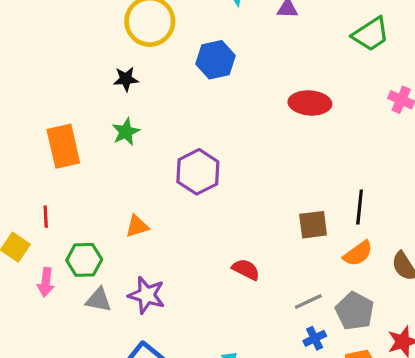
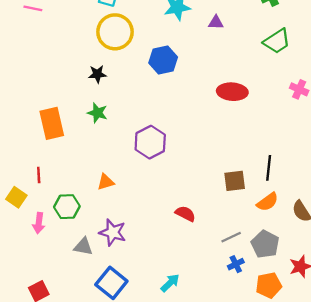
green star: (126, 132) -> (97, 113), turned -30
gray triangle: (99, 300) -> (83, 247), moved

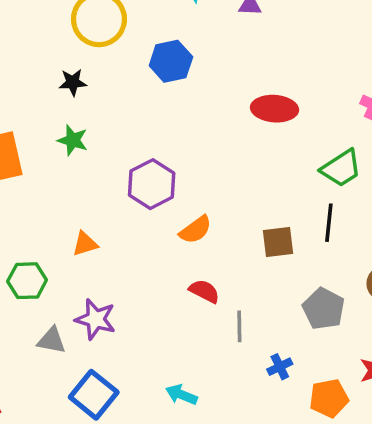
green trapezoid: (277, 41) -> (341, 168), moved
orange semicircle: (267, 202) -> (196, 230), moved
gray line: (231, 237) -> (239, 326), moved, turned -66
gray pentagon: (265, 244) -> (324, 309), moved
cyan arrow: (170, 283) -> (181, 395), turned -114

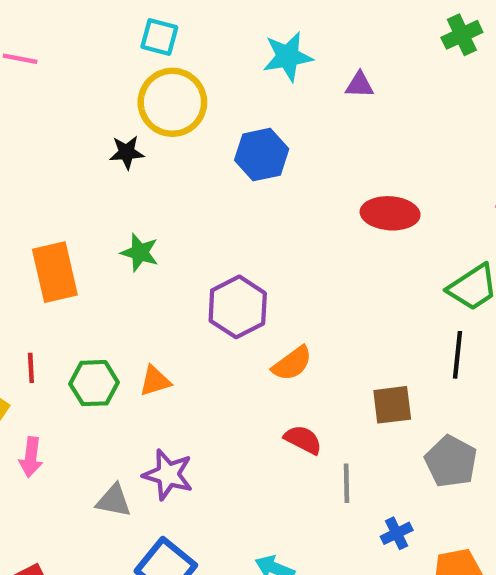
black star: (73, 82) -> (127, 152), moved
brown square: (278, 242) -> (392, 405), moved
green hexagon: (27, 281) -> (94, 383), moved

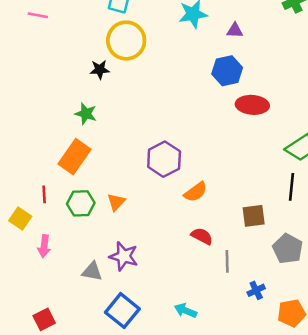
blue hexagon: (262, 155) -> (227, 71), moved
green star: (140, 252) -> (86, 114), moved
orange rectangle: (55, 272) -> (74, 157), moved, turned 48
orange triangle: (155, 381) -> (116, 202), turned -30

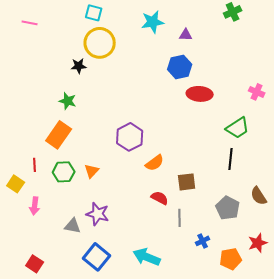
brown square: (254, 216) -> (187, 182), moved
cyan arrow: (185, 311) -> (147, 257), size x1.5
red square: (44, 319) -> (35, 264), turned -30

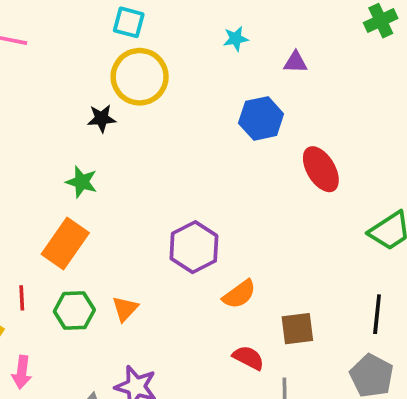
cyan star: (153, 22) -> (236, 39), size x0.6
blue hexagon: (180, 67) -> (261, 118), moved
red ellipse: (200, 94) -> (321, 169), turned 55
black line: (231, 159) -> (377, 314), moved

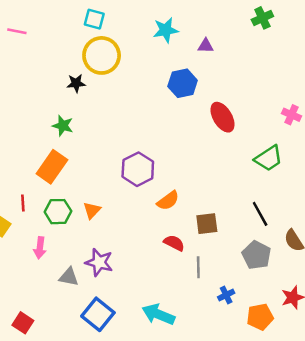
cyan star: (236, 39) -> (166, 30), size x1.5
black line: (377, 314) -> (260, 214), turned -35
pink arrow: (22, 372) -> (40, 248), moved

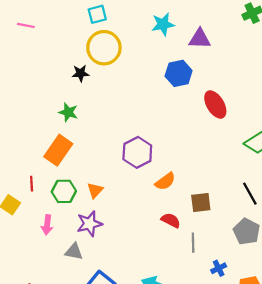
cyan square: (94, 19) -> (97, 14), turned -30
purple triangle: (206, 46) -> (200, 39), size x1.5
purple star: (99, 262) -> (89, 224), moved, turned -30

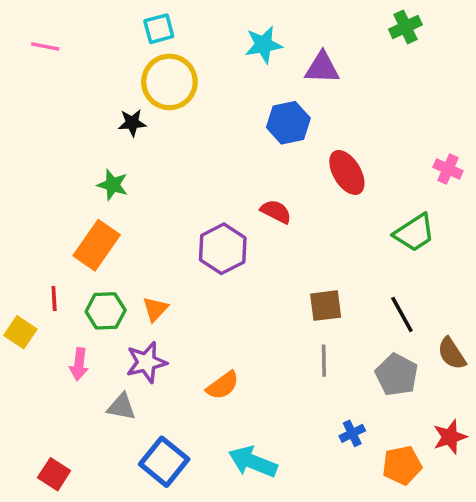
orange semicircle: (165, 181) -> (223, 385), moved
brown square: (201, 203) -> (326, 306), moved
red semicircle: (171, 220) -> (276, 212), moved
gray line: (193, 243) -> (324, 361), moved

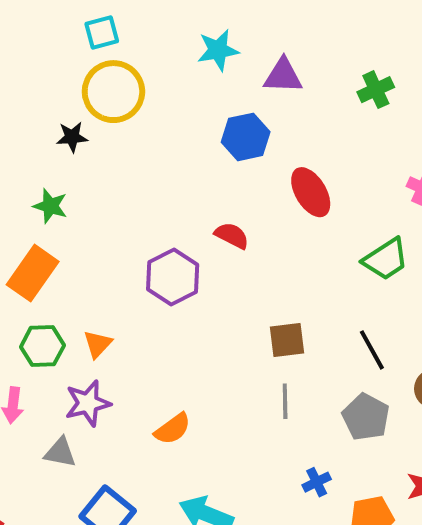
green cross: (405, 27) -> (376, 90), moved

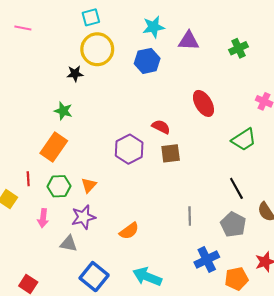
blue hexagon: (246, 137) -> (147, 61), moved
brown square: (287, 340) -> (171, 153), moved
blue cross: (317, 482) -> (207, 260), size x1.6

